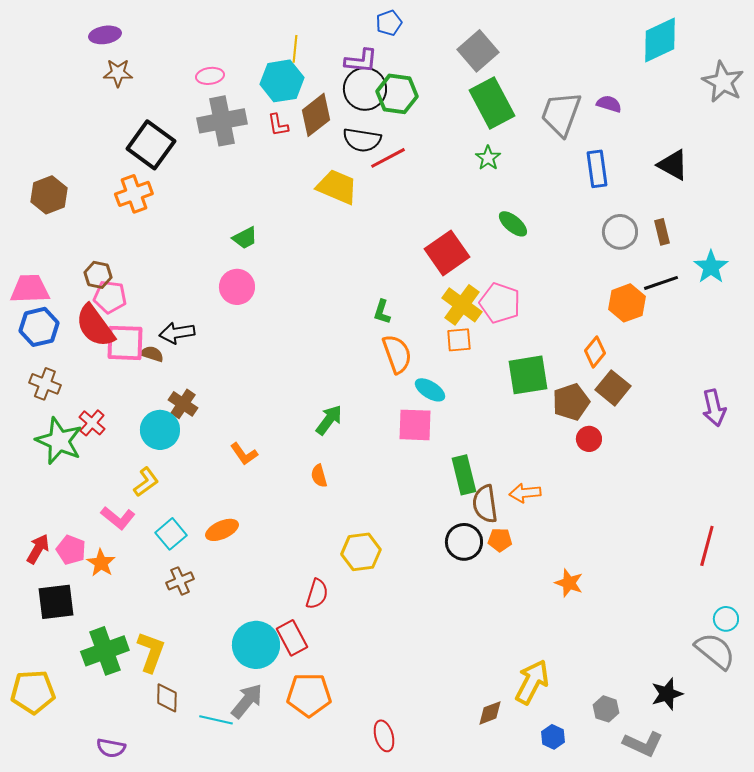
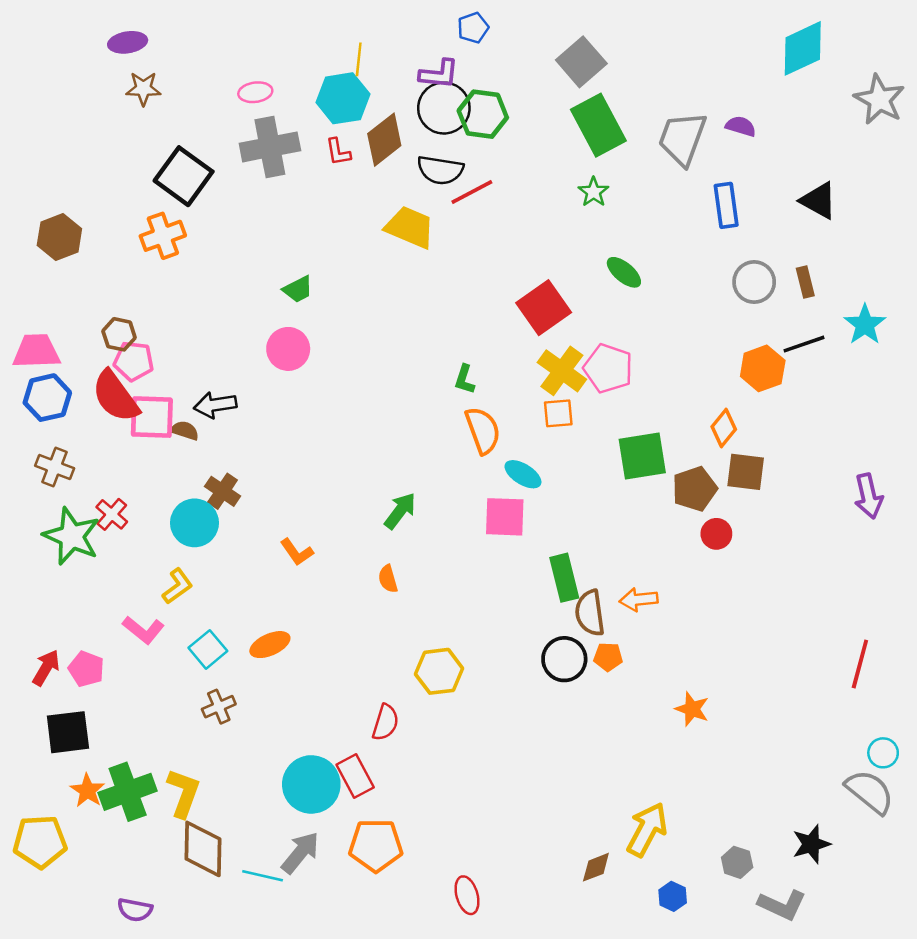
brown square: (613, 388) -> (746, 472), turned -32
orange star: (101, 563) -> (87, 791), moved
brown diamond: (167, 698) -> (203, 849), size x1.6

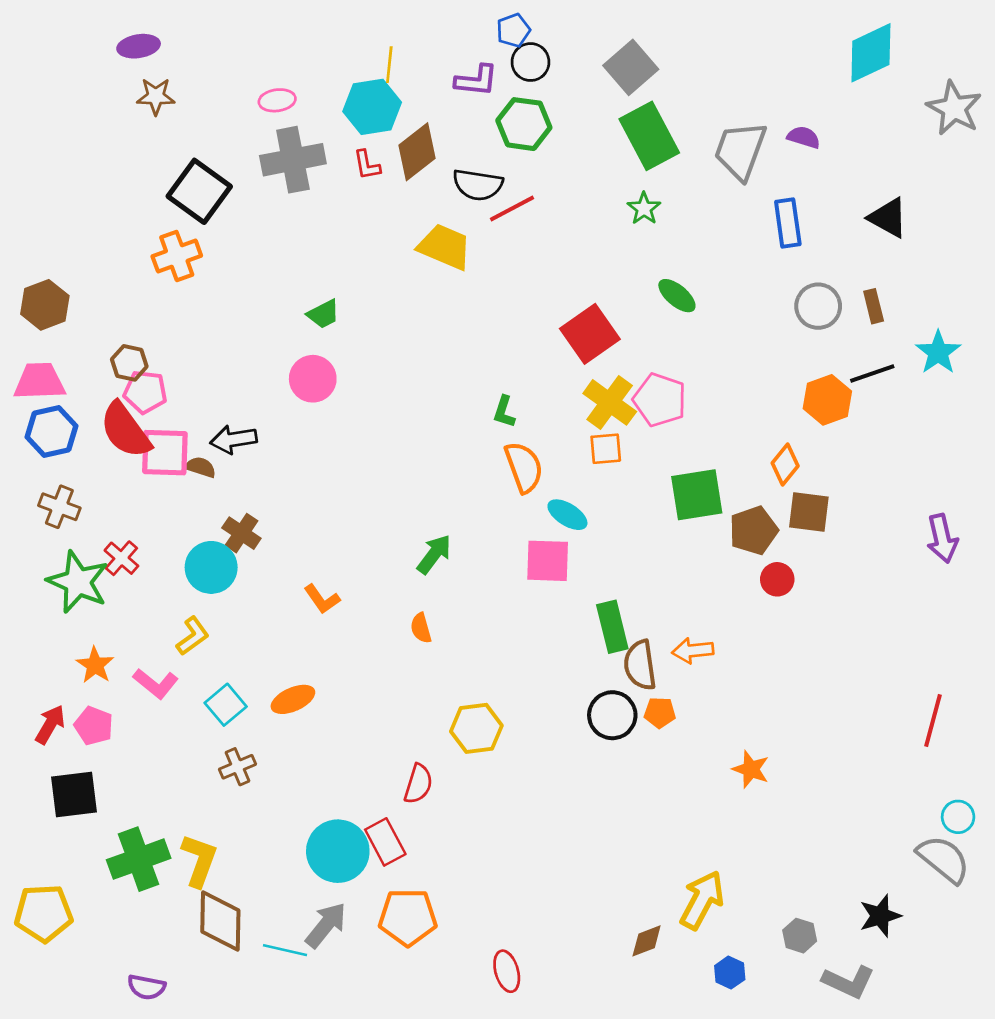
black circle: (444, 108) -> (530, 62), moved, size x0.7
brown hexagon: (59, 237) -> (45, 305), moved
orange star: (87, 791) -> (95, 665), moved

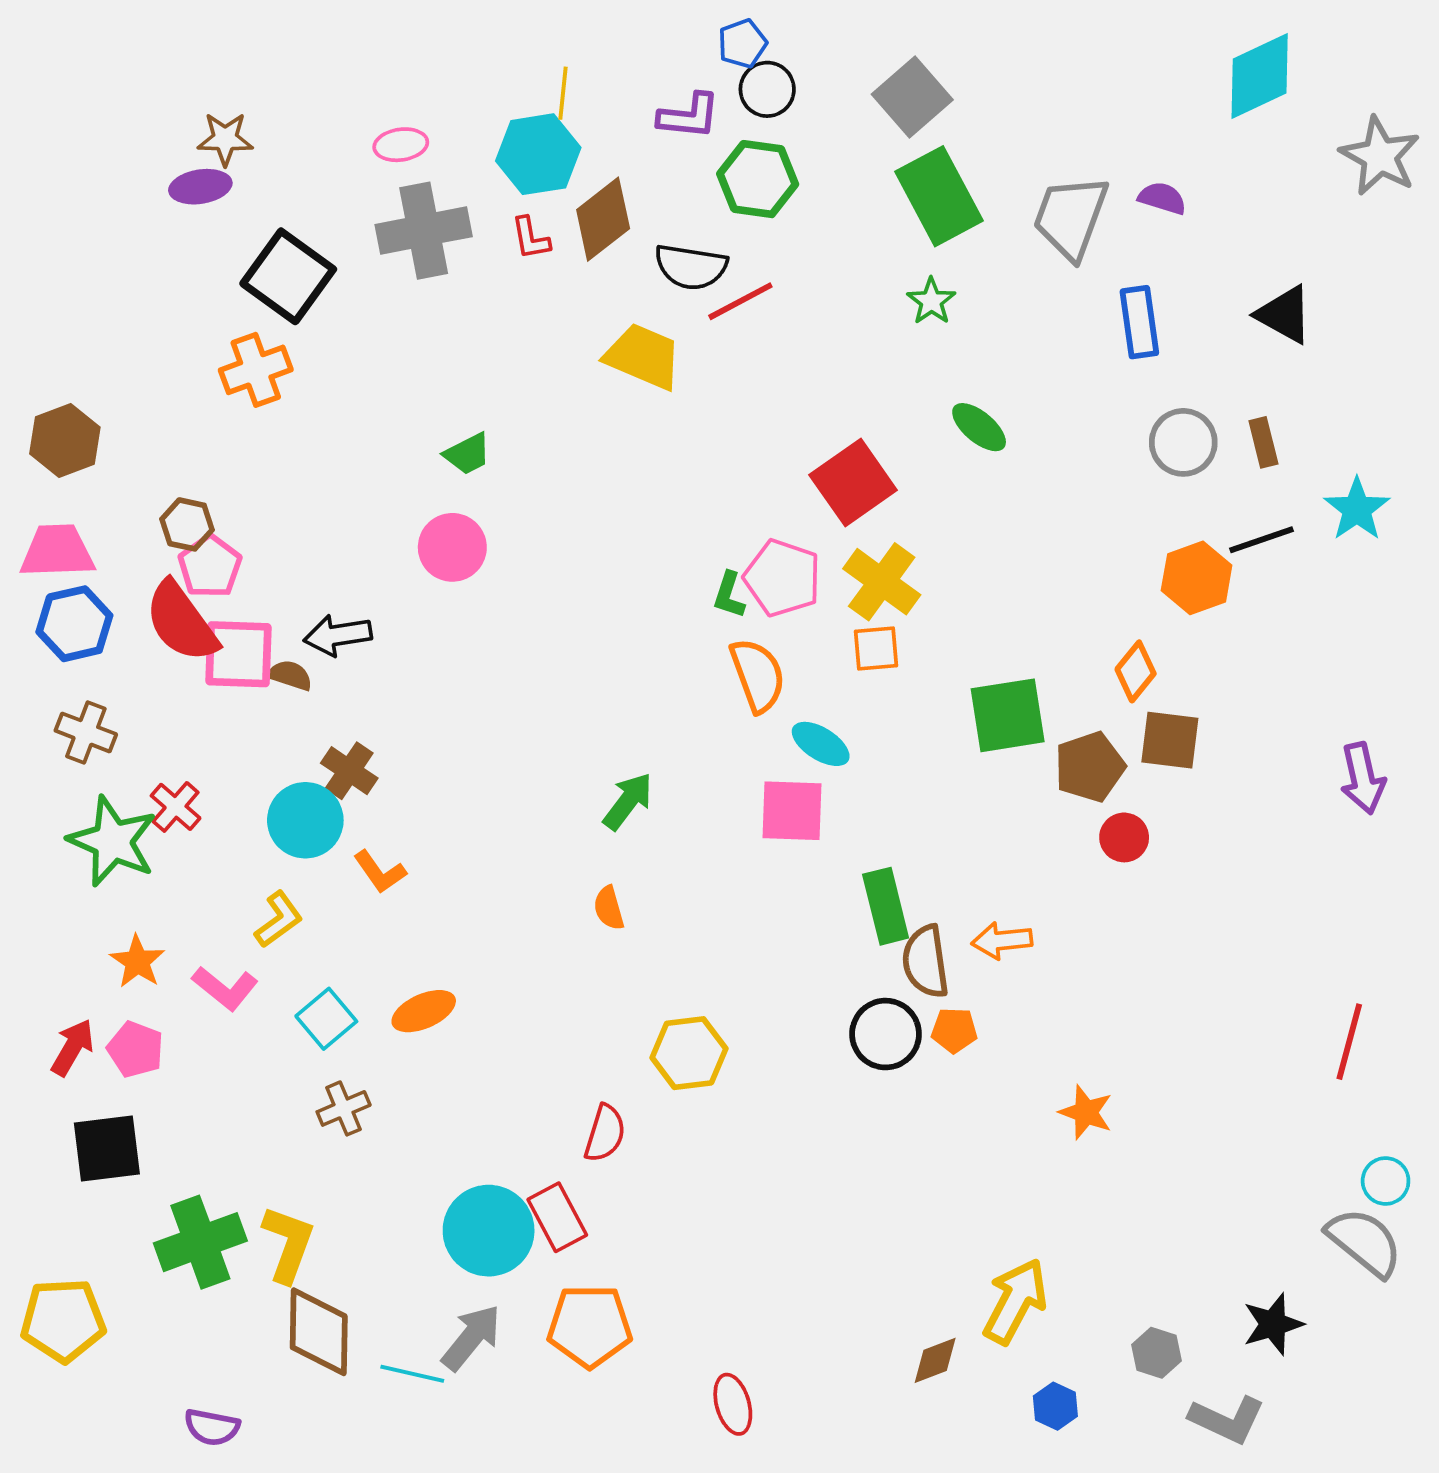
purple ellipse: (139, 46) -> (200, 187), moved
pink pentagon: (145, 392) -> (210, 566), turned 30
pink pentagon: (660, 400) -> (782, 578), moved
orange L-shape: (322, 599) -> (380, 872), moved

